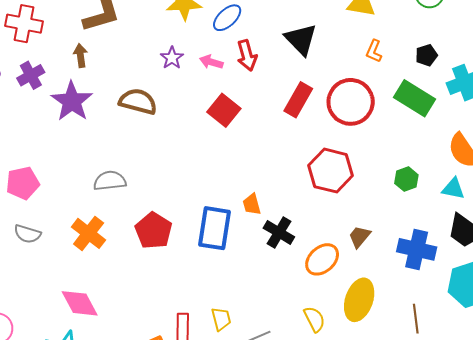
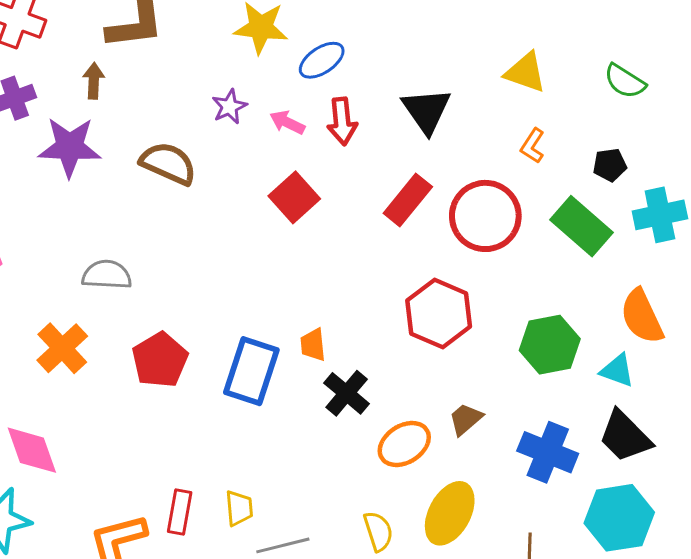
purple star: (72, 101) -> (70, 147), turned 30
green hexagon: (406, 179) -> (550, 345), size x1.6

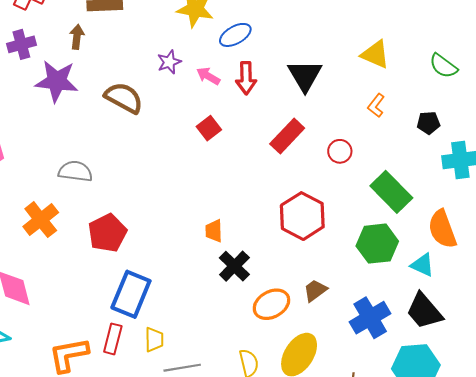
red square: (294, 197) -> (209, 128), size x0.7
red circle: (485, 216) -> (340, 151), size x0.5
green rectangle: (582, 226) -> (391, 192), moved
blue rectangle: (251, 371) -> (131, 294), moved
blue cross: (548, 452) -> (370, 318), turned 33

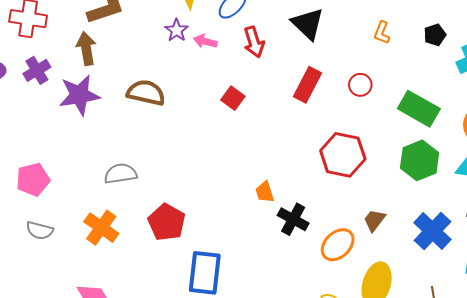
brown arrow: (77, 37) -> (86, 49), size x1.4
purple star: (169, 62) -> (177, 30), moved
pink arrow: (208, 76) -> (205, 41), moved

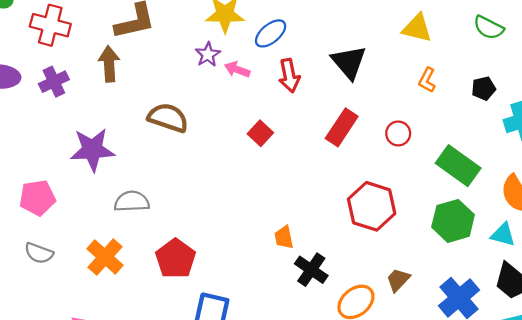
purple star: (79, 95) -> (92, 150), moved

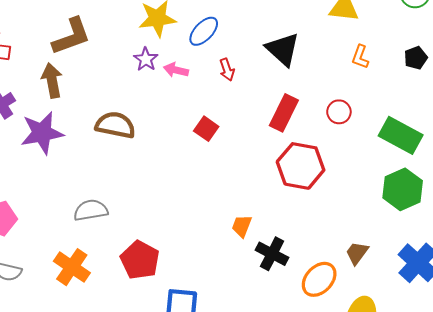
red arrow: (289, 76) -> (227, 70), size x0.7
purple star: (92, 150) -> (42, 133), moved
red hexagon: (372, 206) -> (301, 166), moved
orange trapezoid: (284, 237) -> (242, 226), turned 40

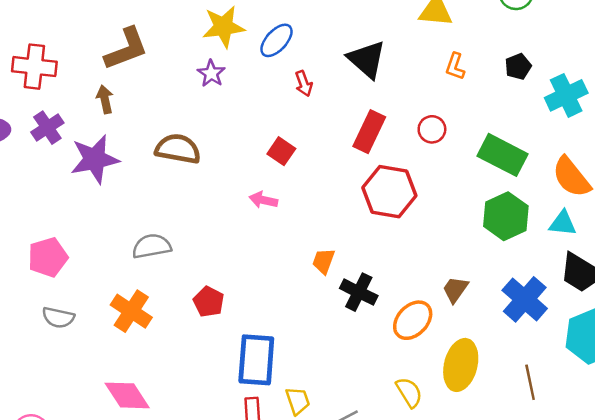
pink arrow: (176, 70) -> (263, 200), moved
brown arrow: (52, 80) -> (105, 99), size x0.7
red pentagon: (140, 260) -> (209, 302), size x0.7

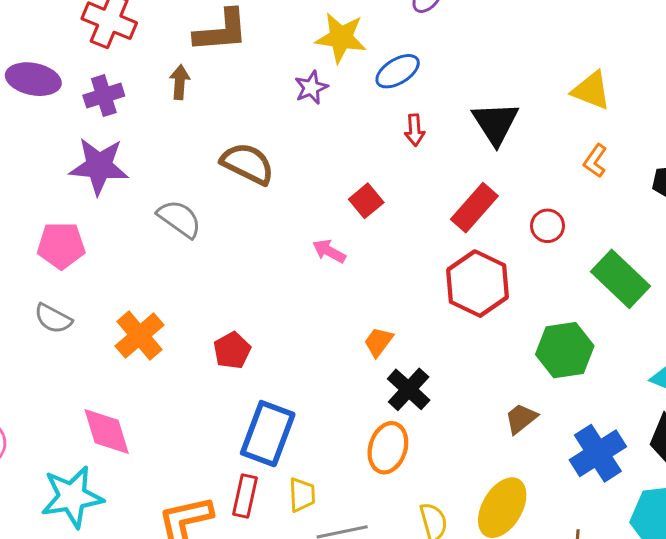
purple star: (95, 159) -> (99, 166), moved
green hexagon: (506, 216) -> (565, 350), moved
gray semicircle: (152, 246) -> (179, 219), moved, turned 30
orange ellipse: (413, 320) -> (388, 448), moved, turned -42

